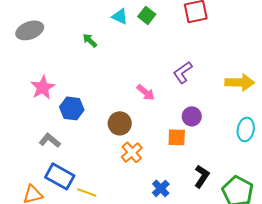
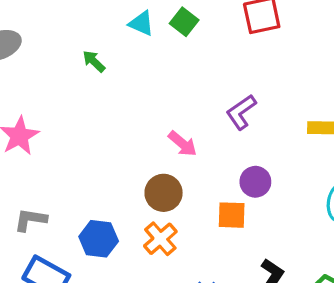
blue hexagon: (72, 108) -> (99, 239), moved
brown circle: (120, 123) -> (164, 193), moved
gray L-shape: (50, 140) -> (30, 220), turned -30

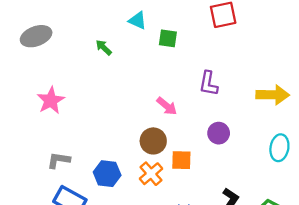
green square: (184, 22) -> (168, 38), moved, turned -30
purple L-shape: (241, 112) -> (208, 84), turned -45
orange square: (232, 215) -> (181, 160), moved

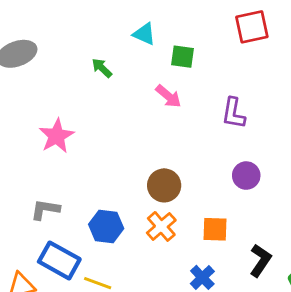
pink star: (51, 100) -> (57, 136), moved
pink arrow: (167, 106) -> (168, 96), moved
orange square: (181, 160) -> (215, 229), moved

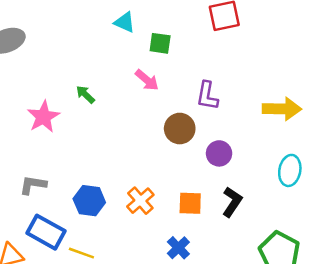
green arrow: (102, 68) -> (85, 94), moved
brown circle: (164, 185) -> (180, 129), moved
black L-shape: (260, 260) -> (232, 202), moved

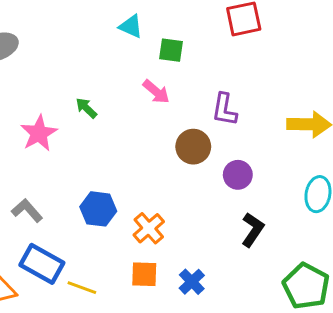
gray L-shape: (33, 185) -> (27, 210), turned 40
blue hexagon: (89, 201) -> (98, 209), moved
orange square: (190, 203) -> (144, 274), moved

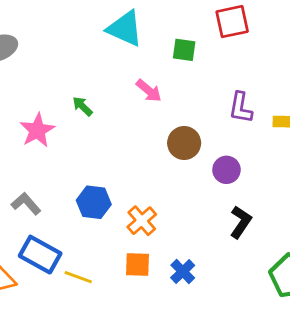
cyan triangle: (131, 26) -> (125, 29), size x1.6
green square: (171, 50) -> (184, 50), moved
purple L-shape: (224, 109) -> (241, 108), moved

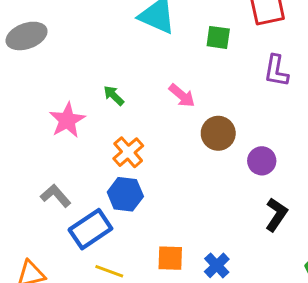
pink arrow: (149, 91) -> (182, 96), moved
purple L-shape: (241, 108) -> (276, 71), moved
orange cross: (142, 221) -> (128, 152), moved
blue rectangle: (40, 255) -> (90, 229), moved, turned -63

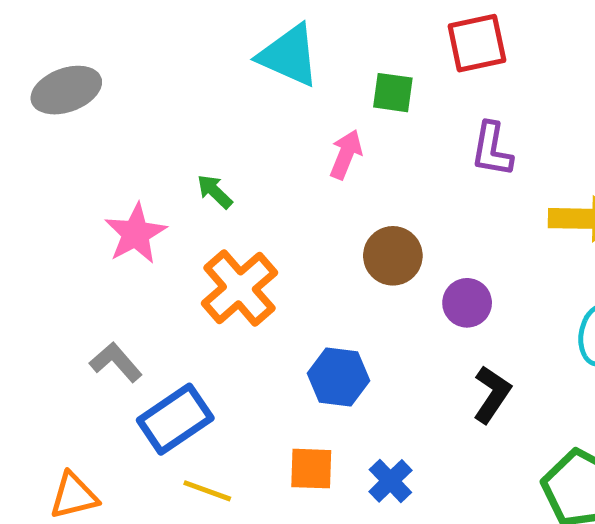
pink arrow: (182, 96) -> (346, 154), moved, turned -108
orange cross: (128, 152) -> (239, 288), size x1.4
blue hexagon: (125, 194) -> (338, 377), moved

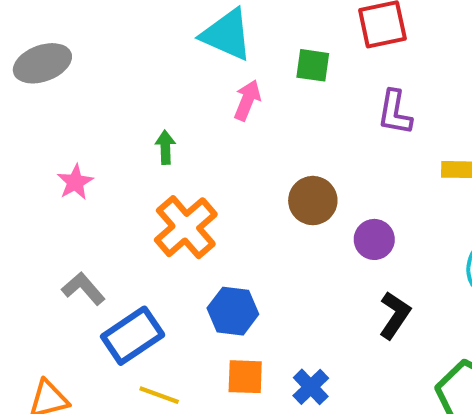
pink arrow: (346, 154) -> (247, 100), moved
green arrow: (215, 191) -> (165, 147), turned 44
pink star: (136, 234) -> (75, 182), moved, size x0.7
blue hexagon: (338, 377) -> (233, 311), moved

